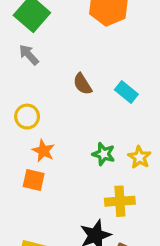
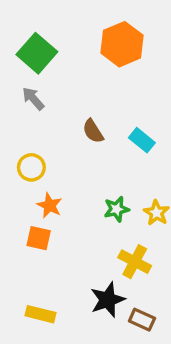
green star: (104, 154) -> (117, 209), turned -30
yellow cross: (120, 201) -> (135, 262), turned 32

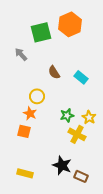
green square: (37, 53) -> (41, 32), moved, turned 35
yellow circle: (31, 167) -> (37, 96), moved
yellow cross: (135, 262) -> (77, 134), moved
black star: (108, 300) -> (62, 165), turned -30

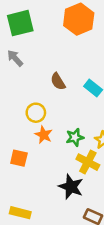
green square: (41, 32) -> (20, 23), moved
orange star: (30, 113) -> (44, 135), moved
black star: (62, 165) -> (71, 187), moved

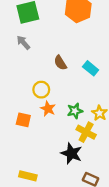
orange square: (19, 158) -> (23, 120), moved

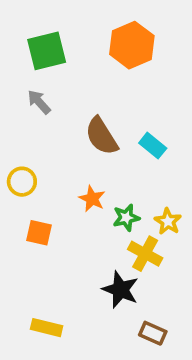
brown semicircle: (60, 63) -> (102, 136), size x1.5
yellow circle: (41, 90) -> (22, 182), moved
orange star: (48, 109) -> (92, 199), moved

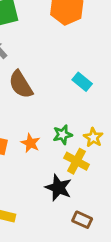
brown semicircle: (102, 136) -> (21, 84), moved
orange star: (92, 199) -> (31, 143), moved

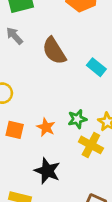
brown semicircle: (21, 84) -> (54, 51), moved
black star: (58, 188) -> (47, 171), moved

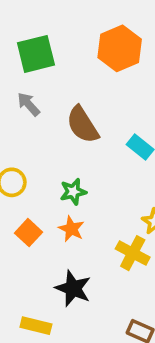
green star: (77, 119) -> (73, 192), moved
orange square: (15, 130) -> (29, 233), turned 30

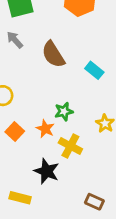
green star: (73, 192) -> (64, 111), moved
yellow cross: (133, 253) -> (70, 146), moved

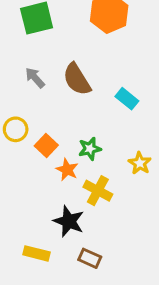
gray arrow: (15, 40) -> (35, 78), moved
orange square: (15, 131) -> (46, 145), moved
brown rectangle: (94, 202) -> (90, 258), moved

